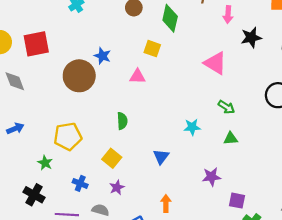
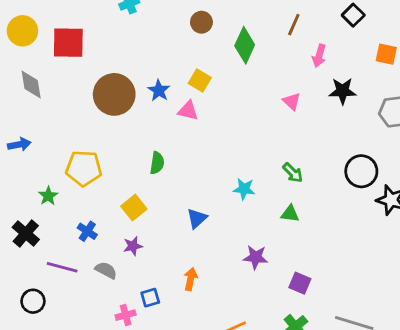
yellow square: (152, 49) -> (200, 80), moved
blue star: (102, 56) -> (159, 90), moved
pink triangle: (215, 63) -> (292, 101), moved, size x0.6
purple square: (237, 201) -> (300, 283), moved

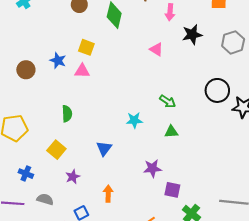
brown circle: (114, 94) -> (26, 70), size x0.6
purple star: (133, 246) -> (73, 177), moved
purple square: (300, 283) -> (172, 190), moved

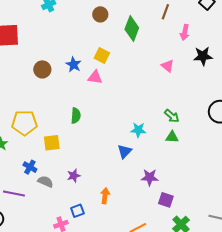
green triangle: (171, 132) -> (172, 137), moved
blue triangle: (104, 148) -> (125, 151), moved
yellow square: (56, 150) -> (52, 143), moved, turned 36
gray semicircle: (45, 199) -> (45, 182), moved

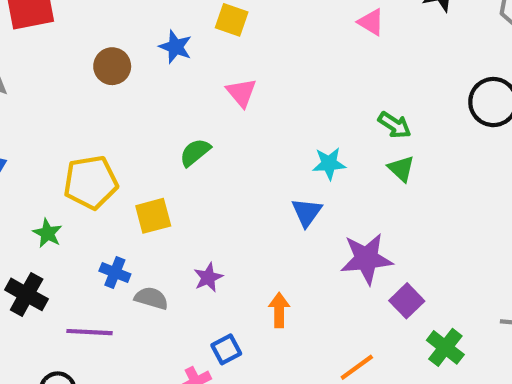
pink triangle: (95, 77) -> (241, 93), moved, turned 49
green semicircle: (76, 116) -> (195, 152), turned -126
green triangle: (172, 137) -> (401, 169), turned 48
purple star: (150, 177) -> (366, 259), size x1.4
purple square: (166, 200) -> (407, 301), turned 35

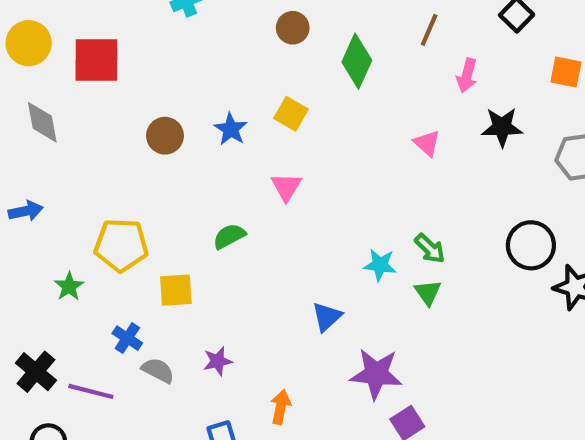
cyan star: (329, 164) -> (380, 265), moved
black cross: (27, 294) -> (36, 372), moved

